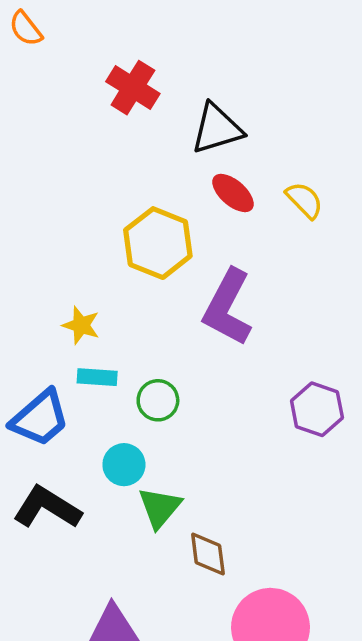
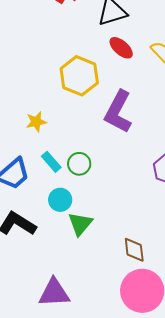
yellow star: (81, 325) -> (36, 122), turned -30
cyan rectangle: (97, 377) -> (51, 162), moved, turned 45
brown diamond: (208, 554) -> (134, 250), moved

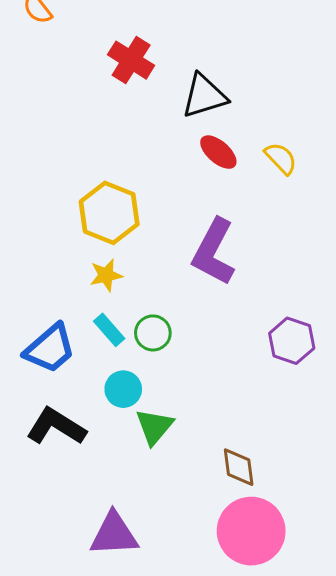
yellow hexagon: (79, 76) -> (109, 213), moved
yellow star: (36, 122) -> (106, 275), moved

